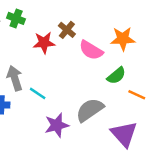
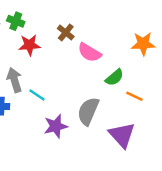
orange star: (123, 39) -> (143, 44), moved
red star: (44, 43) -> (29, 45), moved
gray semicircle: (90, 110) -> (88, 111), turned -32

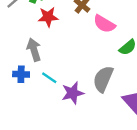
cyan line: (37, 95) -> (49, 78), moved

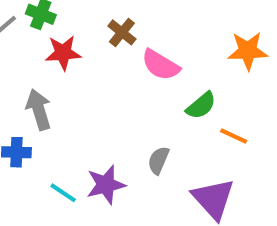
cyan line: (49, 78) -> (63, 193), moved
gray semicircle: (103, 79) -> (158, 160), size x0.6

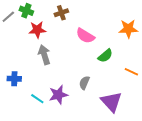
brown cross: (122, 32) -> (61, 13), moved, turned 32
gray arrow: (39, 110) -> (44, 55), moved
orange line: (234, 136) -> (131, 72), moved

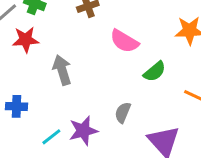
red star: (37, 30) -> (26, 40), moved
cyan line: (37, 99) -> (51, 137), turned -72

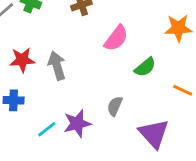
red star: (26, 40) -> (22, 60), moved
pink semicircle: (124, 41) -> (116, 38), turned -84

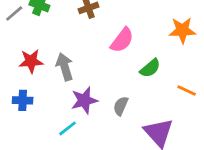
purple star: (77, 123) -> (84, 100), moved
cyan line: (47, 129) -> (67, 128), moved

